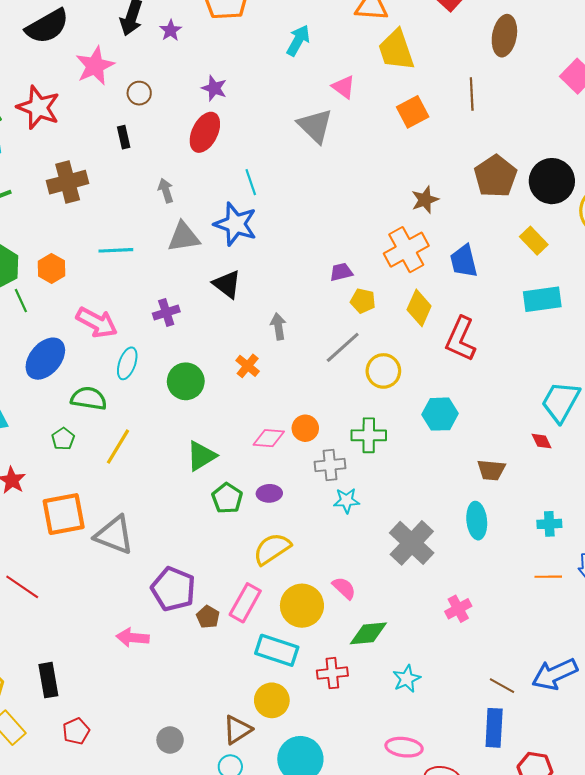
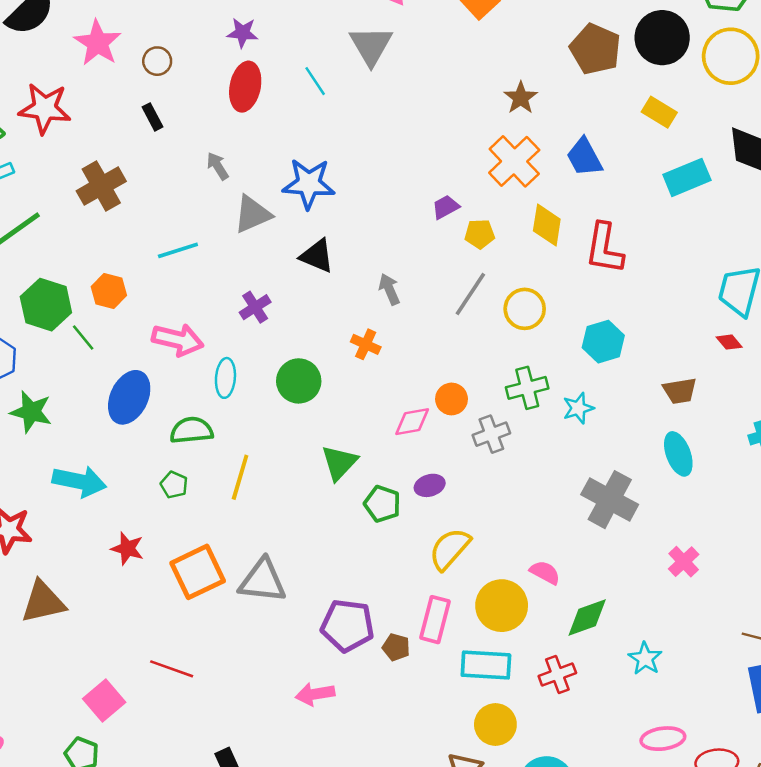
gray triangle: (315, 126) -> (371, 46), turned 30
cyan line: (251, 182) -> (315, 81), moved
cyan star: (347, 501) -> (578, 408), moved

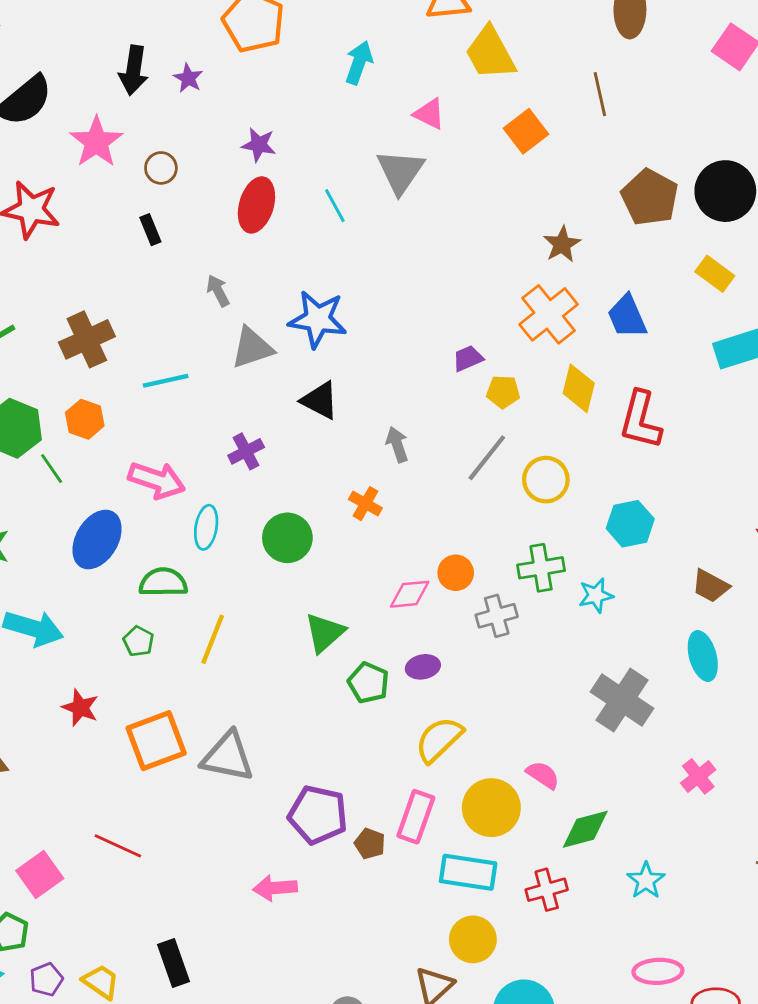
brown cross: (101, 186) -> (87, 339), moved
brown trapezoid: (680, 391) -> (711, 586), turned 33

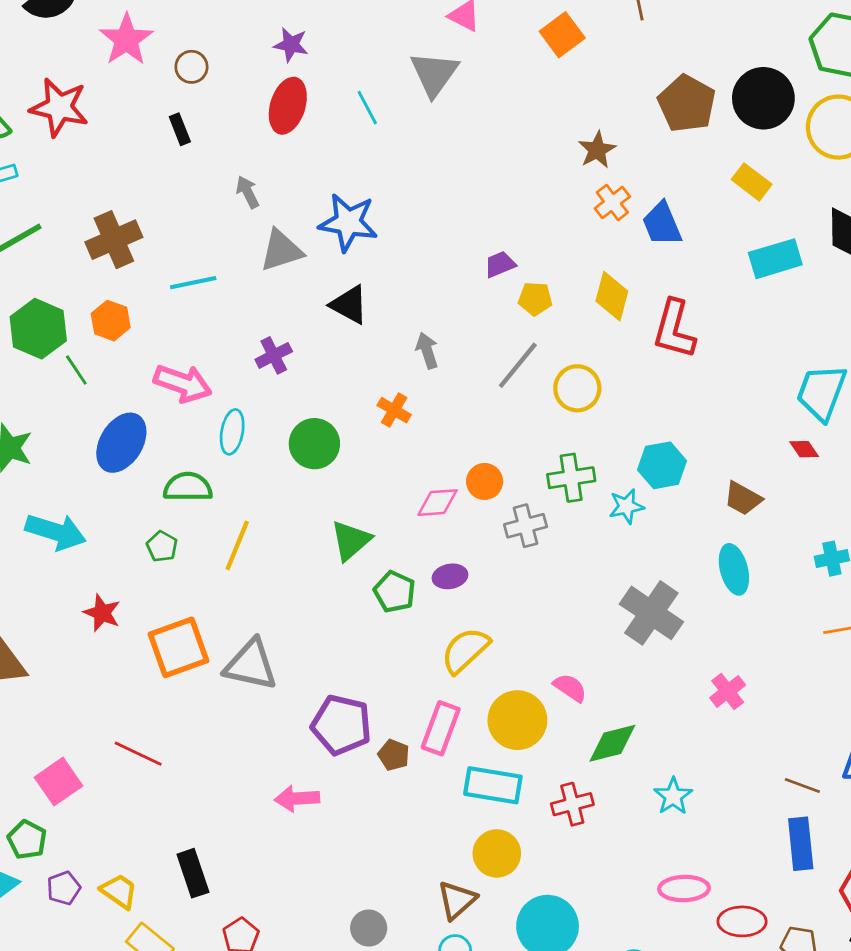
orange cross: (549, 314) -> (612, 202), moved, size x0.6
cyan hexagon: (630, 524) -> (662, 465), moved

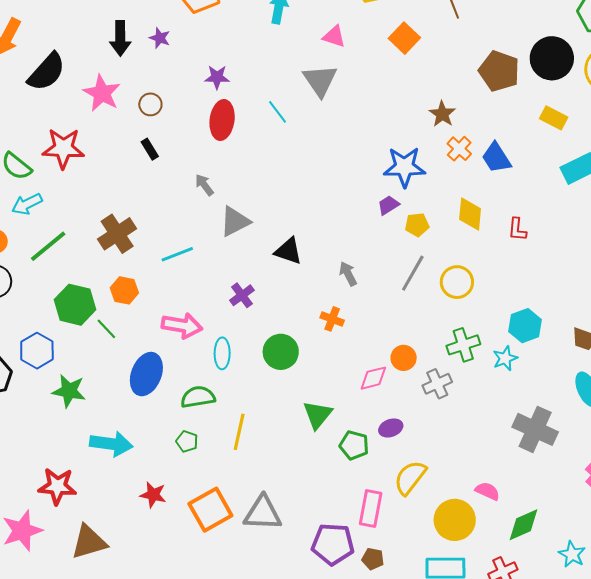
blue star: (348, 222) -> (404, 167), moved
red L-shape: (674, 329) -> (517, 229), size x0.6
pink rectangle: (441, 728) -> (371, 508), moved

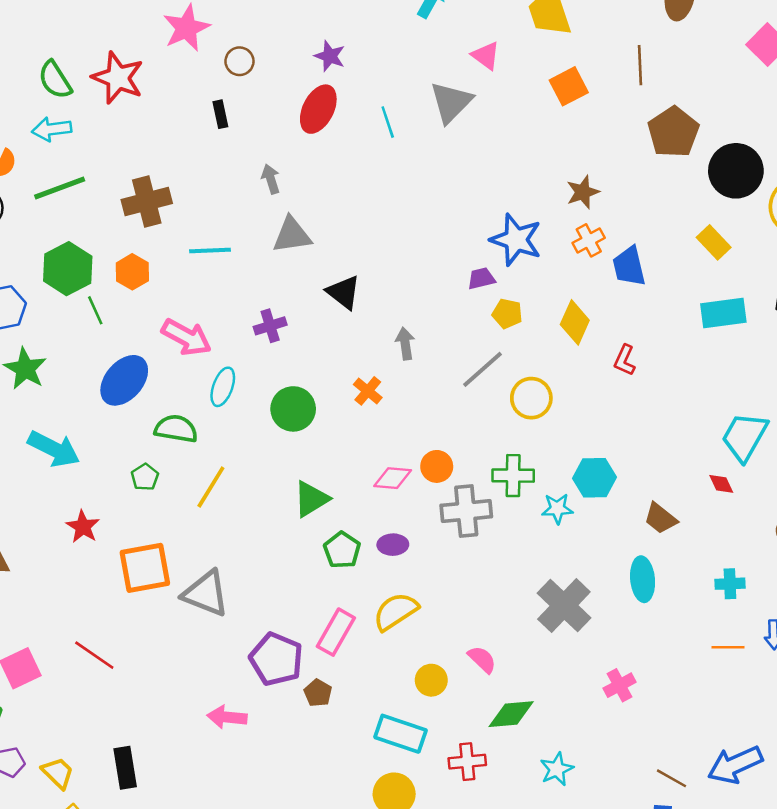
brown pentagon: (499, 71) -> (673, 132), moved
gray cross: (437, 384) -> (466, 511), size x1.4
yellow circle: (455, 520) -> (431, 680), size x0.6

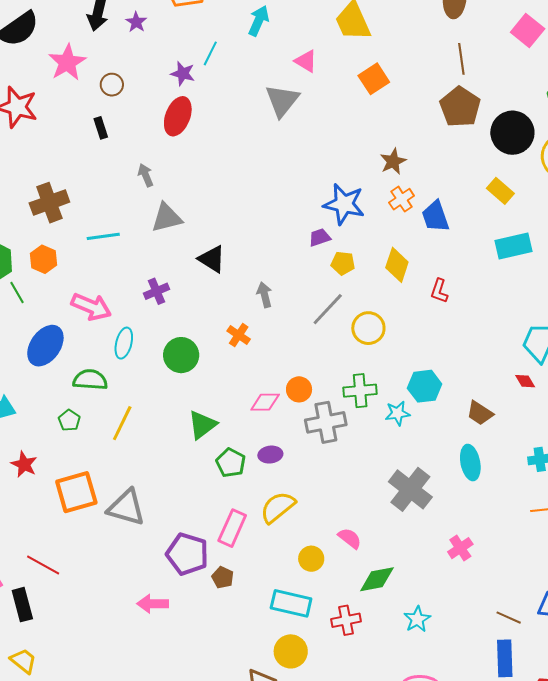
brown line: (640, 65) -> (461, 59), moved
cyan line: (388, 122) -> (210, 53), moved, turned 50
black rectangle: (125, 768) -> (22, 605), moved

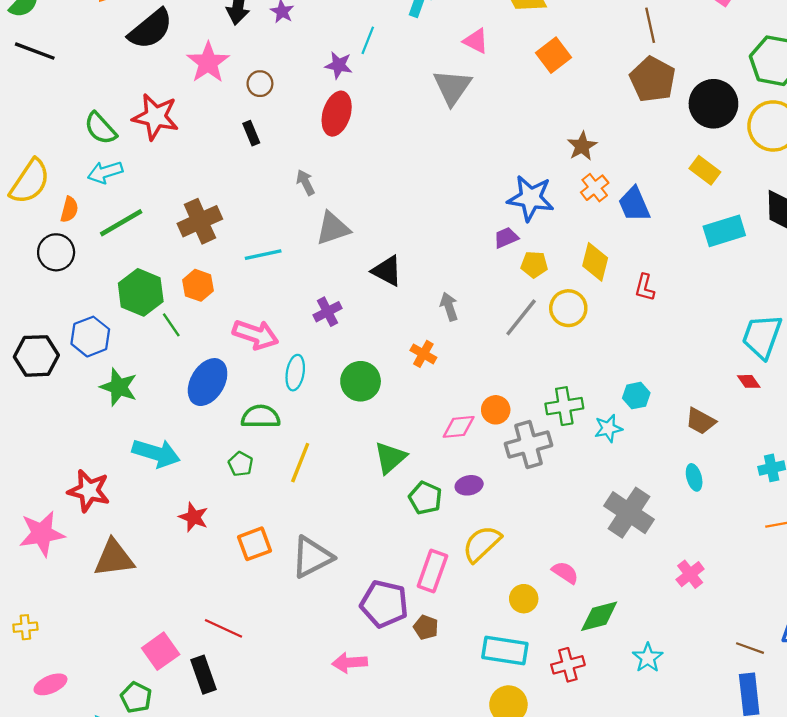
yellow circle: (368, 328) -> (568, 308), moved
cyan hexagon: (425, 386) -> (636, 396), size x0.7
cyan ellipse: (470, 463) -> (694, 477), size x0.7
orange square: (76, 492) -> (254, 544), size x0.7
gray triangle: (126, 508) -> (312, 557), turned -39

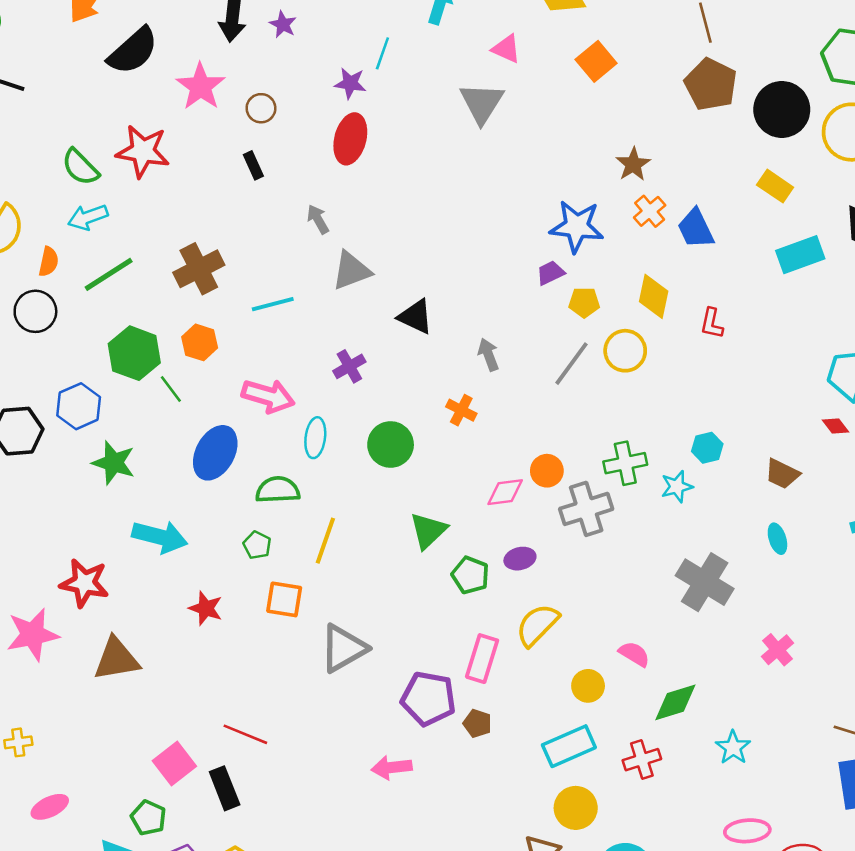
orange square: (254, 544) -> (284, 599), moved, turned 32
cyan rectangle: (505, 651) -> (569, 746), turned -30

